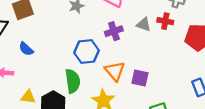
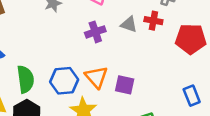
blue hexagon: (86, 52) -> (64, 81), moved
green semicircle: (73, 81) -> (25, 79), moved

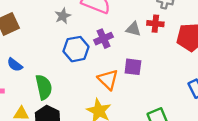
blue hexagon: (64, 81) -> (76, 49), moved
purple square: (125, 85) -> (133, 67), moved

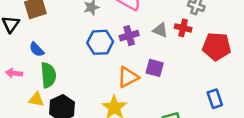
orange triangle: (108, 79) -> (128, 77), turned 40
green semicircle: (44, 87) -> (48, 75), moved

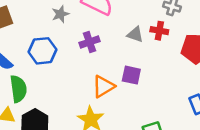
purple cross: (129, 36) -> (90, 42), moved
blue hexagon: (100, 42) -> (43, 51), moved

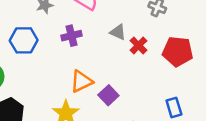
red cross: (159, 31) -> (138, 45), moved, turned 30
purple square: (131, 75) -> (108, 95), moved, turned 30

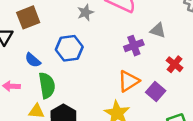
purple cross: (71, 36) -> (134, 46), moved
red cross: (138, 45) -> (175, 64), moved

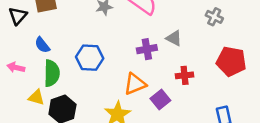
blue hexagon: (69, 48) -> (90, 58), moved
red cross: (175, 64) -> (185, 75), turned 35

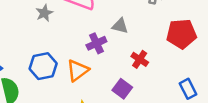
red cross: (185, 75) -> (140, 59), turned -36
orange triangle: (135, 84) -> (78, 70), moved

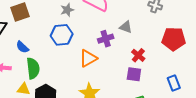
blue hexagon: (43, 66) -> (62, 35), moved
purple square: (122, 89) -> (134, 74), moved, turned -35

